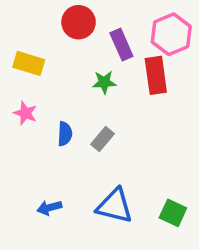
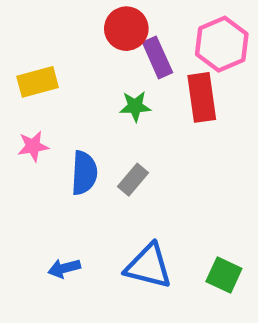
red circle: (79, 22) -> (126, 29), moved
yellow rectangle: (29, 63) -> (38, 82), turned -32
pink star: (25, 113) -> (33, 146), turned -30
blue semicircle: (65, 134) -> (84, 173), size x1.4

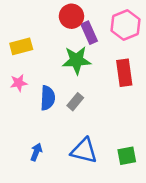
red rectangle: (202, 97) -> (124, 73), moved
green star: (135, 106) -> (77, 60), size x1.6
blue arrow: (64, 268) -> (36, 152), turned 126
green square: (224, 275) -> (127, 156), turned -36

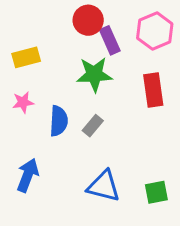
blue arrow: (36, 152) -> (28, 175), moved, size x1.5

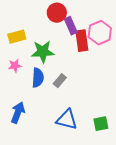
pink hexagon: (155, 31) -> (100, 33), moved
green star: (94, 74) -> (43, 52), moved
red rectangle: (153, 90) -> (82, 41), moved

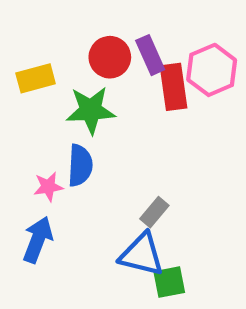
red circle: (57, 13) -> (110, 57), moved
pink star: (15, 66) -> (48, 187), moved
gray rectangle: (60, 81) -> (154, 212), moved
green square: (101, 124) -> (169, 282), moved

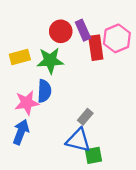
yellow rectangle: (36, 78) -> (20, 57), moved
pink star: (48, 187) -> (27, 103), size x1.5

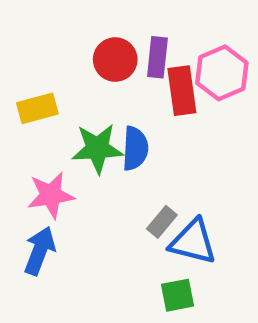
purple rectangle: (83, 30) -> (157, 57), turned 30
green star: (50, 61) -> (97, 148), moved
blue semicircle: (44, 91) -> (135, 148), moved
blue triangle: (78, 140) -> (193, 242), moved

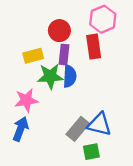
purple rectangle: (157, 57) -> (64, 55), moved
pink hexagon: (222, 73) -> (103, 19), moved
yellow rectangle: (37, 108) -> (33, 56), moved
gray rectangle: (162, 222) -> (78, 129), moved, size x1.5

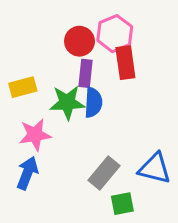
pink hexagon: (103, 19) -> (115, 34), moved
yellow rectangle: (33, 56) -> (23, 87), moved
blue triangle: (99, 124) -> (155, 168), moved

